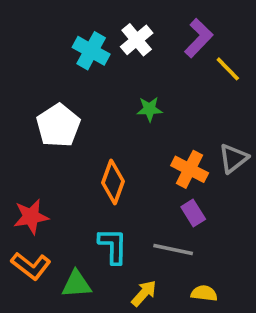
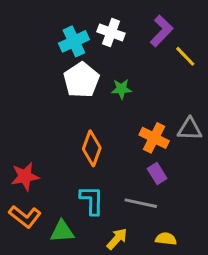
white cross: (137, 40) -> (111, 33), turned -30
cyan cross: (91, 51) -> (74, 41), turned 36
white pentagon: (58, 126) -> (81, 80), moved
gray triangle: (233, 158) -> (190, 129), turned 40

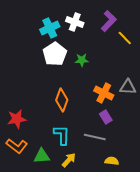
yellow arrow: (117, 239) -> (69, 160), moved

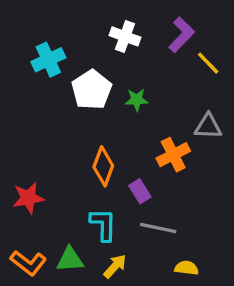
cyan cross: (50, 28) -> (48, 60), moved
gray triangle: (128, 87) -> (208, 126), moved
orange cross: (104, 93) -> (173, 155), turned 36
purple rectangle: (106, 117) -> (140, 191), moved
orange L-shape: (17, 146) -> (28, 263), moved

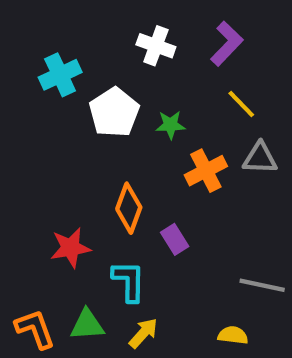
yellow line: (208, 63) -> (241, 104), moved
orange cross: (173, 155) -> (206, 171), moved
red star: (28, 198) -> (70, 248), moved
gray line: (158, 228) -> (262, 285), moved
orange L-shape: (28, 263) -> (35, 329), turned -148

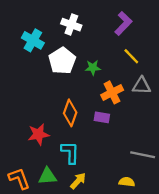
white cross: (156, 46) -> (71, 25), moved
cyan cross: (60, 75) -> (33, 40), turned -35
purple rectangle: (175, 239) -> (102, 117), moved, turned -49

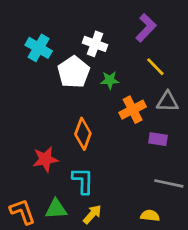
white cross: (71, 25) -> (95, 44), moved
purple rectangle: (102, 117) -> (158, 139), moved

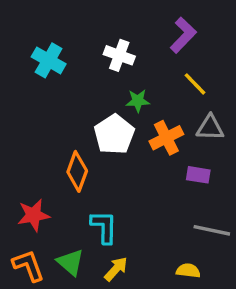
white pentagon: (74, 72) -> (114, 134), moved
orange diamond: (83, 134) -> (77, 171), moved
red star: (45, 159) -> (33, 215), moved
green triangle: (56, 209) -> (70, 262), turned 45

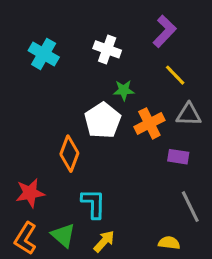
gray line: (212, 230) -> (190, 207), turned 52
orange L-shape: (28, 266) -> (26, 238), turned -128

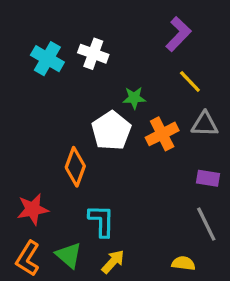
white cross: (107, 49) -> (93, 54), moved
purple rectangle: (178, 157) -> (208, 178), moved

